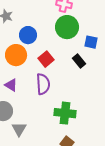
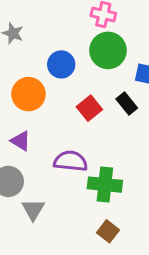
blue circle: (28, 35) -> (61, 64), moved
red square: (46, 59) -> (89, 108), moved
purple semicircle: (43, 84) -> (71, 161), moved, turned -80

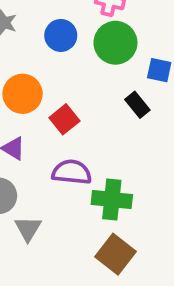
blue circle: (61, 64) -> (61, 35), moved
red square: (89, 108) -> (64, 119), moved
brown square: (108, 231) -> (115, 254), size x1.5

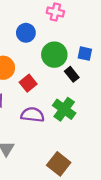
green circle: (115, 43) -> (54, 55), moved
green cross: (112, 199) -> (64, 109), moved, turned 30

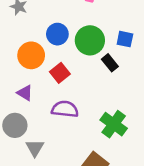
blue circle: (26, 33) -> (57, 34), moved
green cross: (64, 109) -> (114, 124), moved

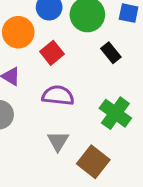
black rectangle: (110, 63) -> (111, 53), moved
gray triangle: (35, 148) -> (58, 141), moved

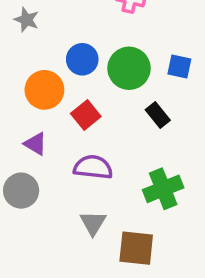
green cross: (115, 113) -> (163, 189), turned 32
brown square: (93, 162) -> (136, 248), turned -32

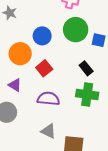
green circle: (129, 68) -> (76, 30), moved
green cross: (163, 189) -> (87, 94), moved, turned 30
gray triangle: (93, 223) -> (48, 131), turned -35

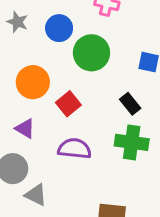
green circle: (76, 30) -> (91, 53), moved
blue circle: (42, 36) -> (59, 28), moved
gray triangle: (48, 131) -> (36, 195), moved

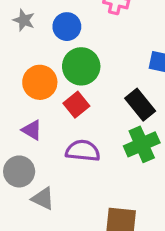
green circle: (91, 53) -> (81, 66), moved
black rectangle: (130, 104) -> (140, 105), size x1.4
green cross: (132, 142) -> (142, 144), turned -32

